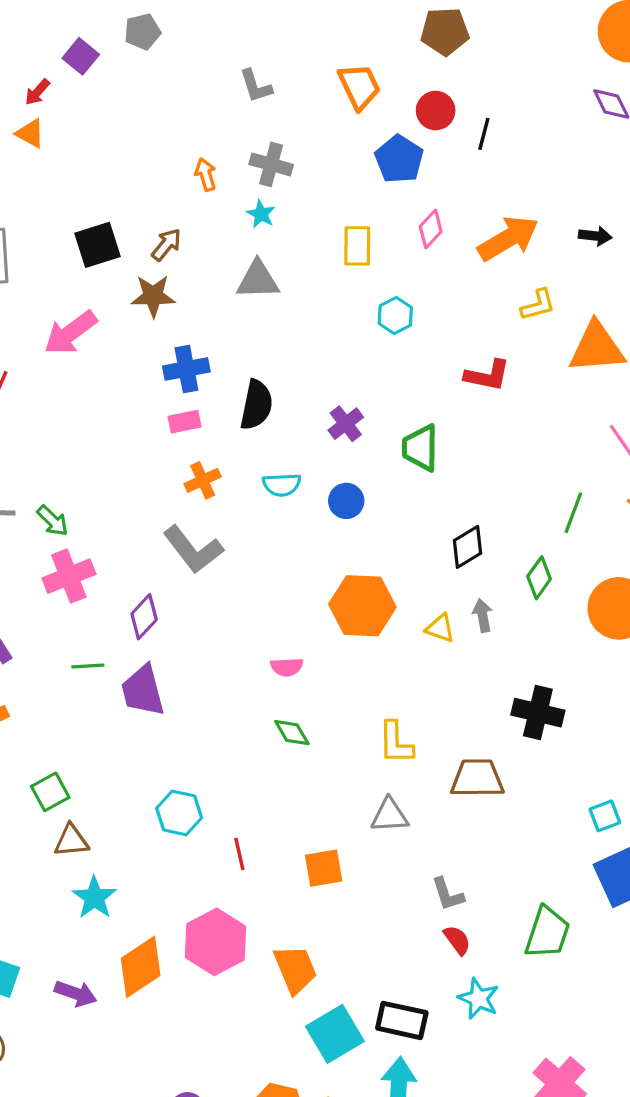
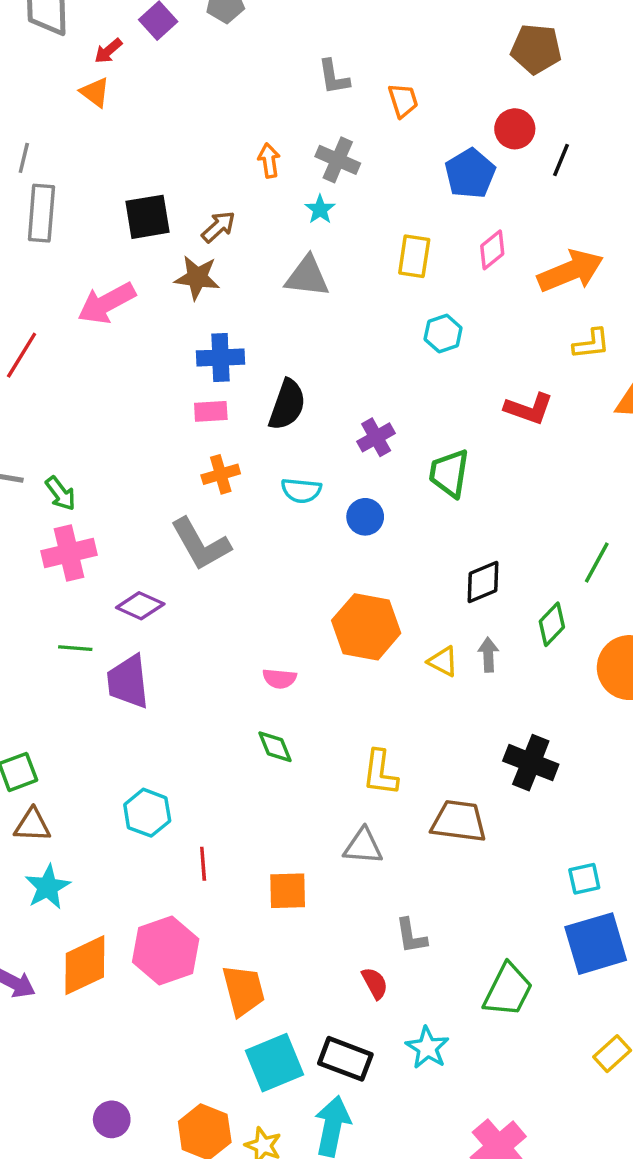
orange trapezoid: (359, 86) -> (403, 100), moved, size x0.7
purple diamond: (144, 617) -> (140, 606), turned 63
red semicircle: (457, 940) -> (375, 983), moved

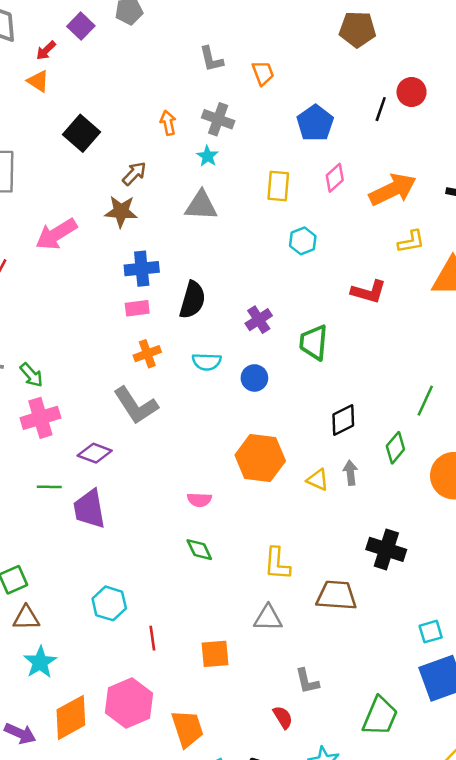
red circle: (515, 129) -> (412, 92), moved
black square: (147, 217) -> (82, 133), moved, turned -36

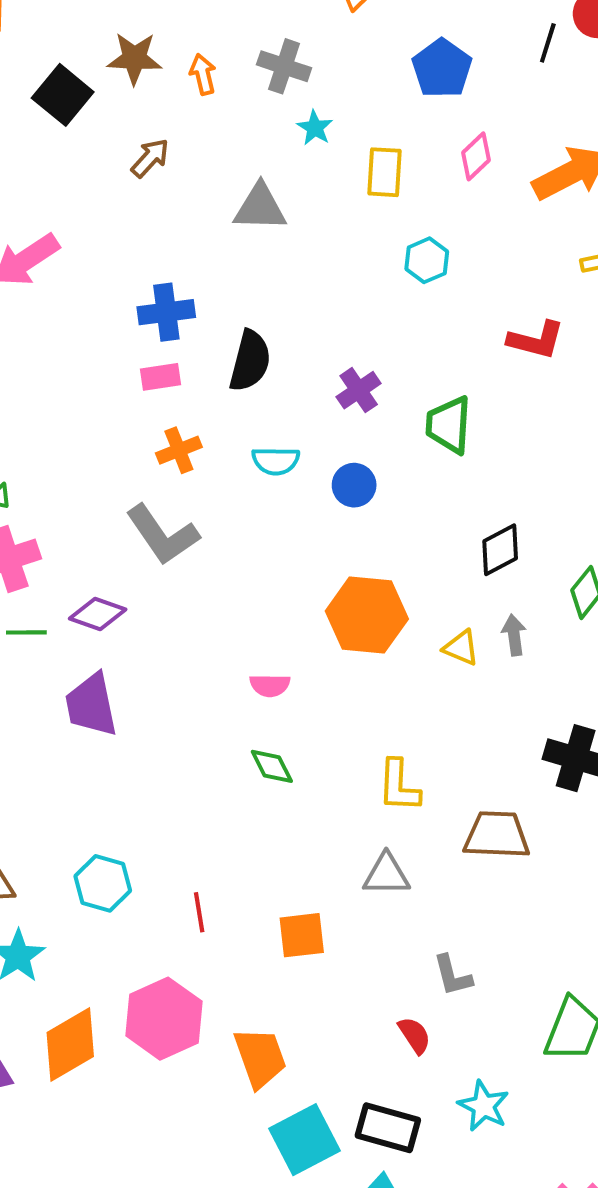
cyan star: (207, 156) -> (315, 128), moved
brown star: (121, 211) -> (134, 58), moved
green line: (49, 487) -> (26, 632), moved
cyan hexagon: (109, 603) -> (103, 883), moved

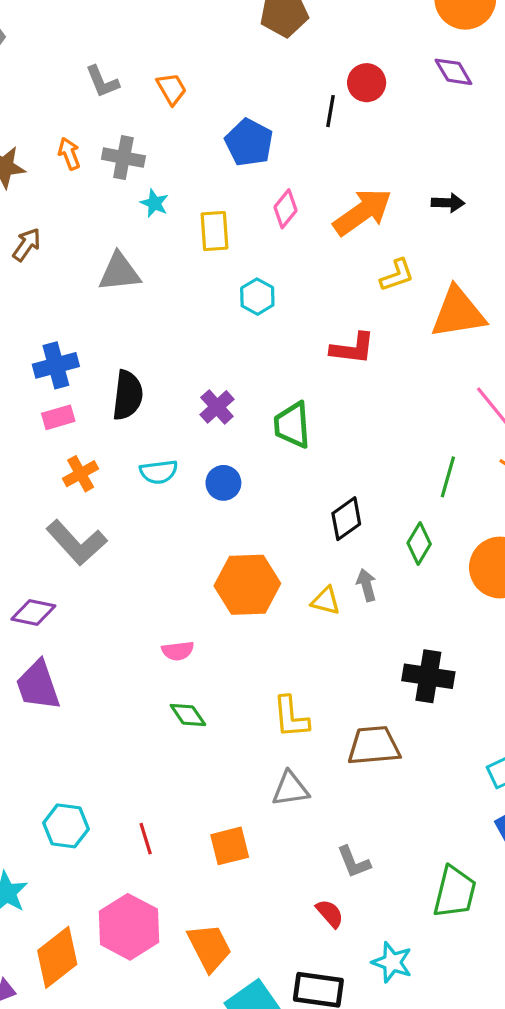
orange arrow: (203, 74) -> (69, 154), moved

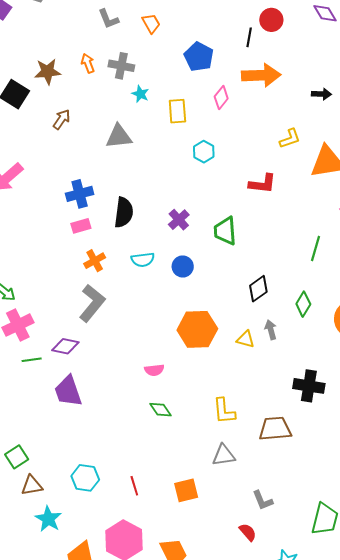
orange arrow: (362, 212) -> (261, 75), moved, turned 33
green line: (448, 477) -> (316, 249), moved
gray L-shape: (77, 543) -> (92, 303), turned -99

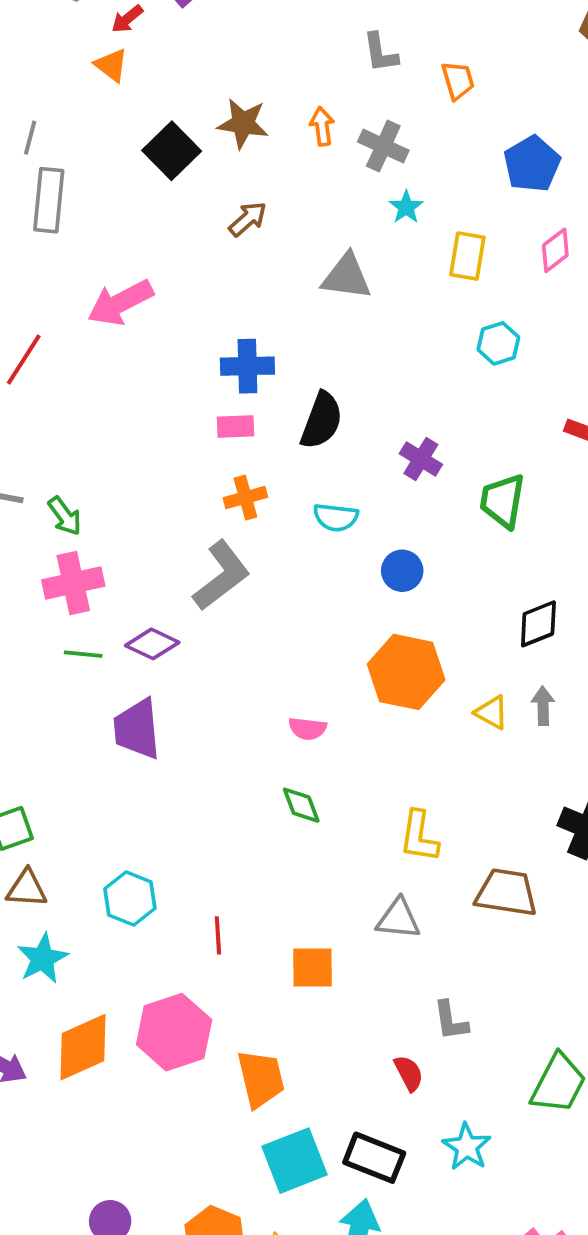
purple cross: (179, 220) -> (421, 459), turned -30
blue circle: (183, 267) -> (402, 571), moved

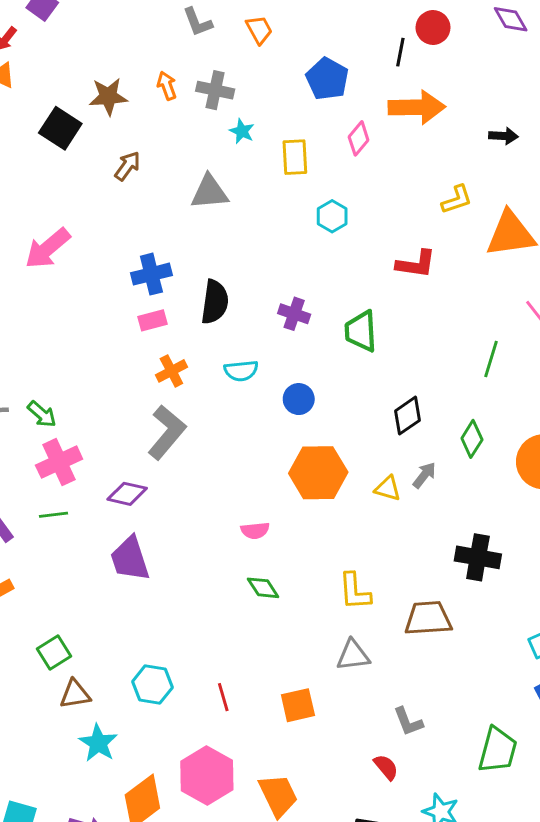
green line: (83, 654) -> (54, 515), moved
gray arrow: (543, 706) -> (424, 475), turned 52

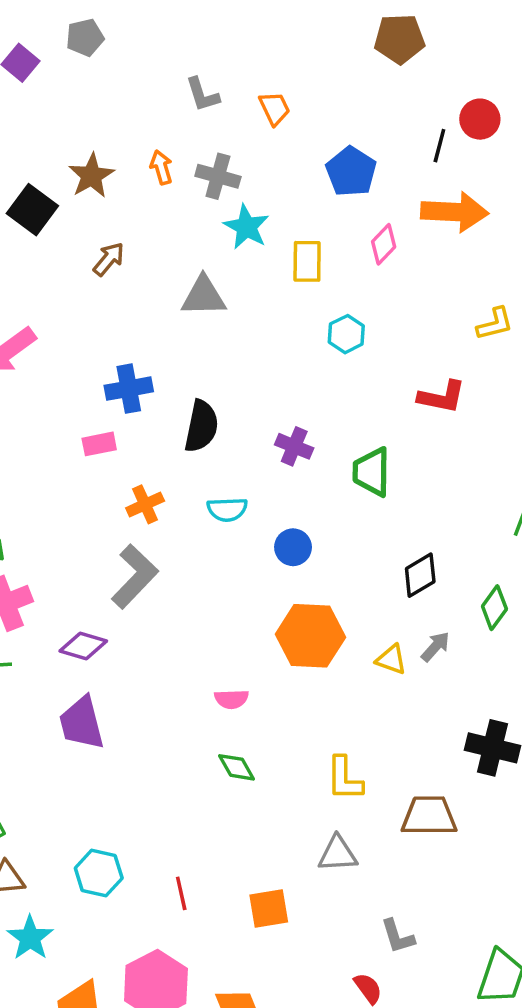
brown star: (108, 97) -> (91, 176), turned -30
cyan star: (242, 131) -> (246, 227), size x1.5
pink rectangle: (153, 320) -> (99, 444), moved

